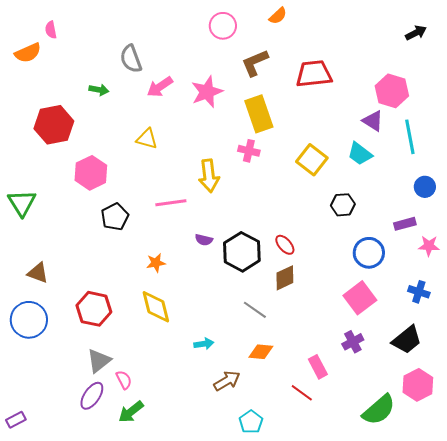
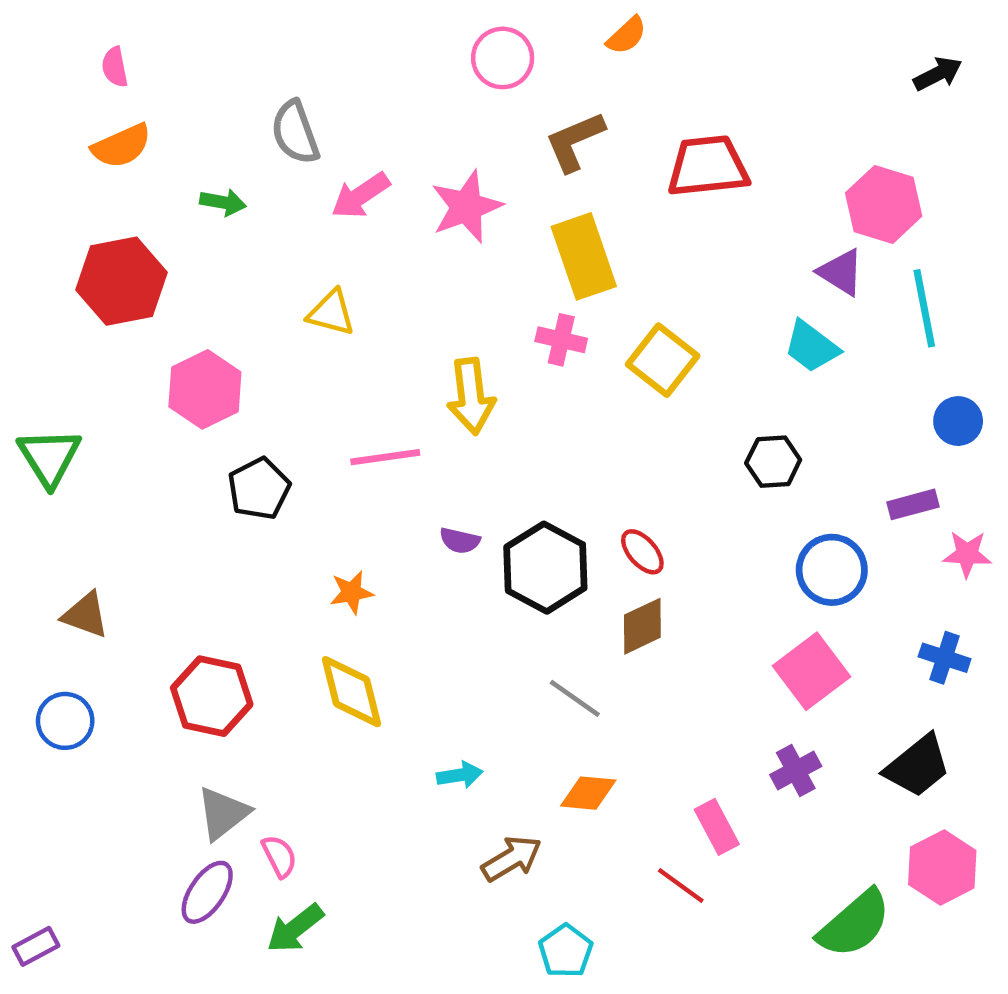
orange semicircle: (28, 53) -> (122, 146), moved
yellow square: (312, 160) -> (663, 360), moved
blue circle: (29, 320) -> (65, 721), size x0.7

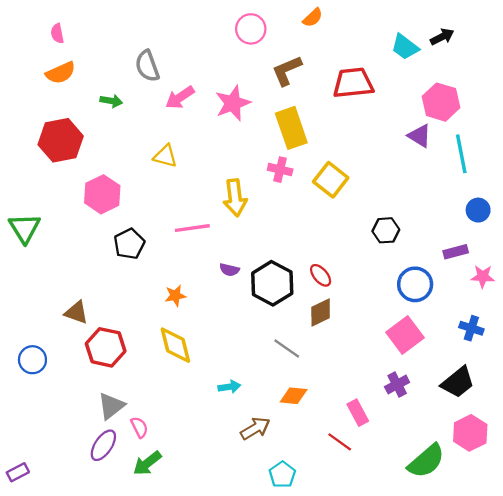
black arrow: (938, 74) -> (442, 37), moved
cyan trapezoid: (812, 347) -> (405, 47), moved
brown triangle: (85, 615) -> (76, 312), moved

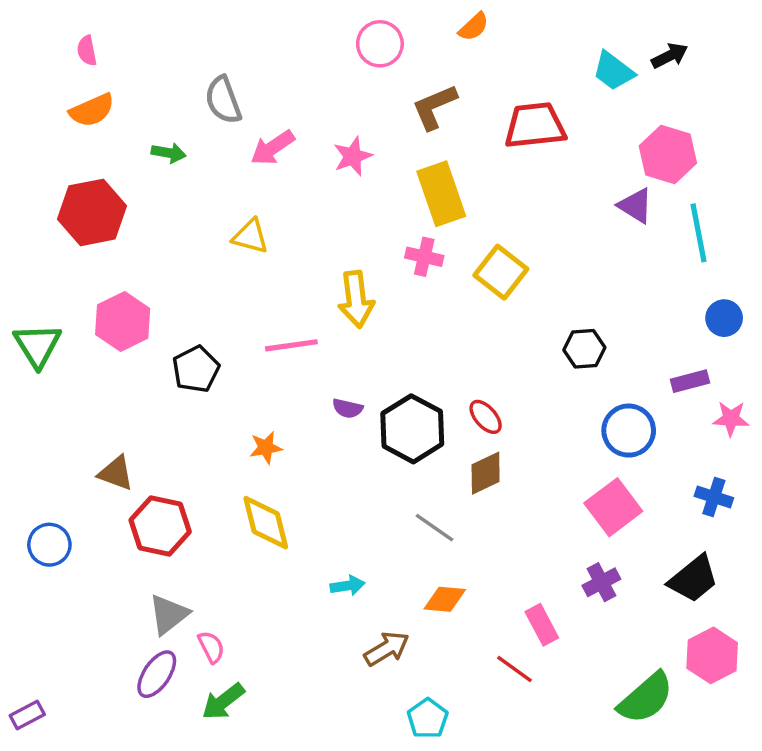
pink star: (233, 103) -> (353, 156), size x0.7
pink hexagon: (102, 194) -> (123, 321), moved

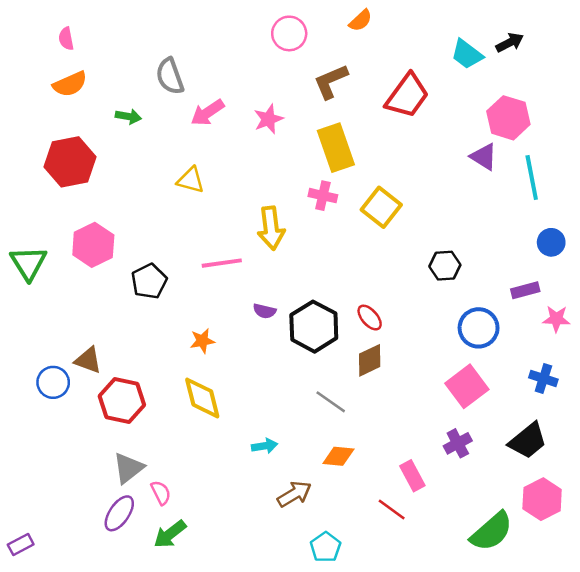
red trapezoid: (535, 126) -> (407, 96), turned 132
blue circle: (49, 545) -> (53, 382), moved

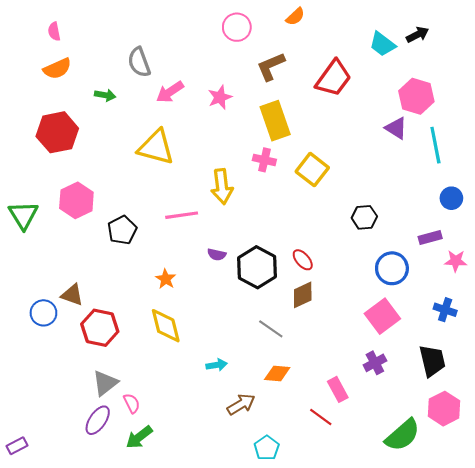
yellow triangle: (191, 180) -> (156, 147), size x1.6
orange star: (202, 341) -> (166, 279), turned -30
black trapezoid: (528, 441) -> (432, 361), turned -64

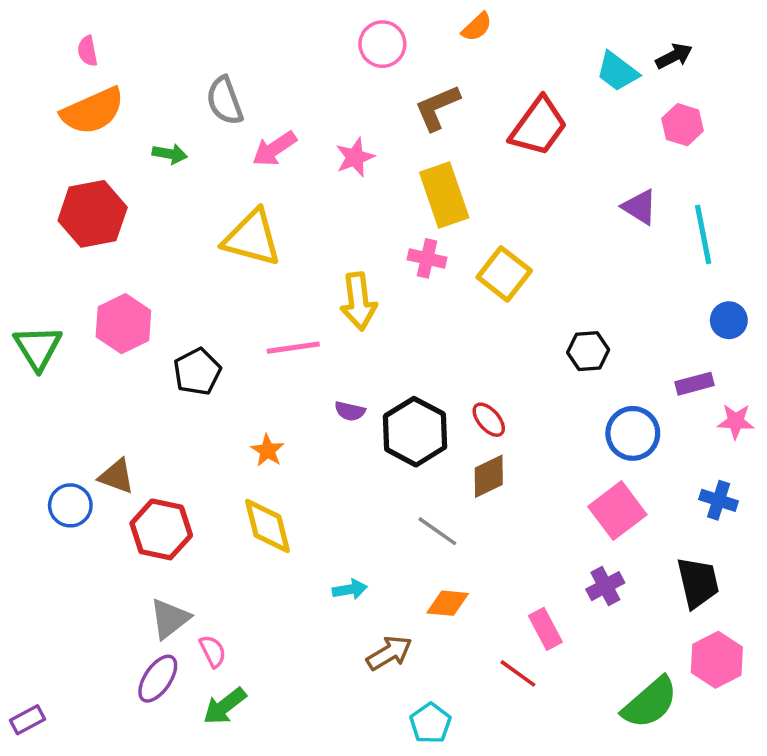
orange semicircle: (57, 69) -> (93, 111), size x1.4
pink hexagon: (416, 96) -> (683, 125), moved, size x0.7

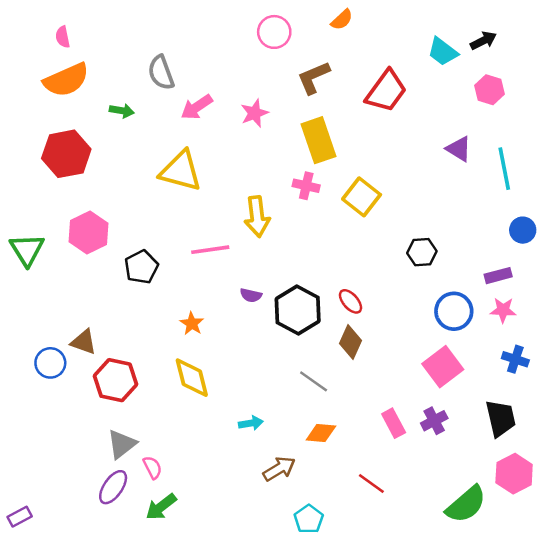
pink star: (736, 421) -> (503, 310), moved
brown diamond: (489, 476) -> (350, 342), turned -40
pink rectangle: (545, 629) -> (394, 423), moved

